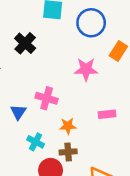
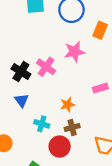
black cross: (25, 43) -> (21, 71), moved
pink cross: (47, 98) -> (46, 67), moved, turned 30

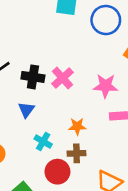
pink star: (75, 52) -> (105, 86), moved
black cross: (21, 71) -> (33, 77), turned -36

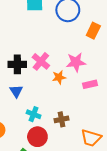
orange star: (77, 126) -> (59, 77), moved
red circle: (57, 172) -> (37, 137), moved

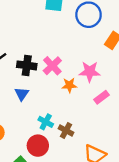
pink rectangle: (90, 84) -> (102, 97), turned -32
cyan cross: (34, 114) -> (46, 122), moved
brown cross: (62, 119) -> (66, 131), turned 32

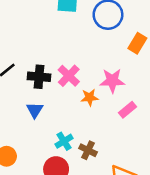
cyan cross: (46, 122) -> (64, 141), turned 32

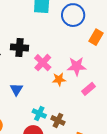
black cross: (39, 77) -> (19, 47), moved
cyan cross: (64, 141) -> (39, 113), turned -32

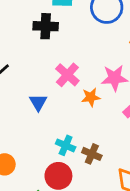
black cross: (19, 47) -> (46, 26), moved
blue triangle: (16, 89) -> (38, 102), moved

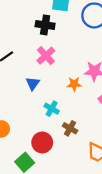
pink cross: (67, 75) -> (46, 56), moved
cyan cross: (66, 145) -> (52, 109), moved

